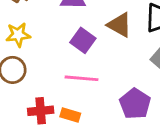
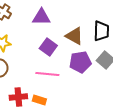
purple pentagon: (135, 104) -> (80, 62), moved, turned 30

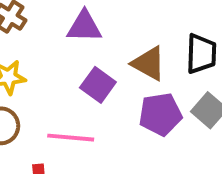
pink line: (47, 74) -> (71, 138), moved

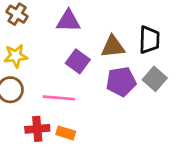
brown triangle: (149, 63) -> (113, 47), turned -35

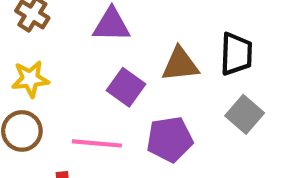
purple pentagon: (121, 82) -> (170, 139), moved

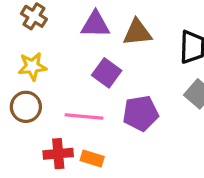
brown triangle: (180, 64) -> (137, 32), moved

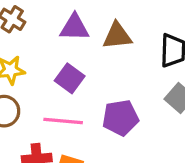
purple square: (107, 73) -> (70, 78), moved

